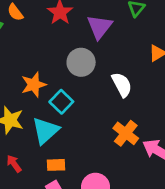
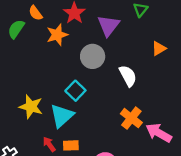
orange star: (34, 85) -> (57, 35), moved
red arrow: (14, 164) -> (49, 144), moved

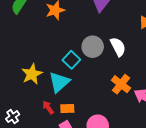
gray circle: (93, 56) -> (93, 47), moved
yellow star: (31, 107) -> (32, 74), turned 30

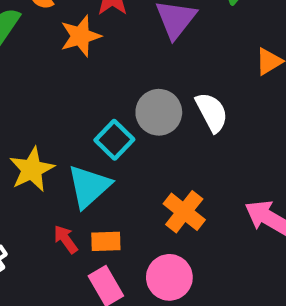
orange cross: (121, 84) -> (184, 212), moved

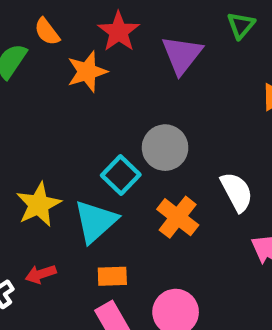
white semicircle: (212, 112) -> (237, 192), moved
orange cross: (184, 212) -> (178, 217), moved
red arrow: (66, 239) -> (41, 274), moved, turned -72

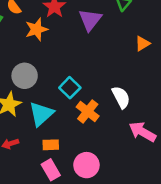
gray circle: (165, 148) -> (25, 76), moved
cyan square: (121, 175) -> (70, 88), moved

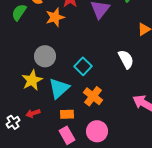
white semicircle: (121, 97) -> (126, 59), moved
orange cross: (88, 111) -> (93, 96), moved

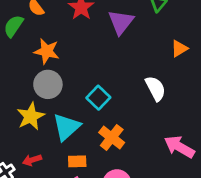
orange star: (55, 17) -> (47, 51), moved, turned 30

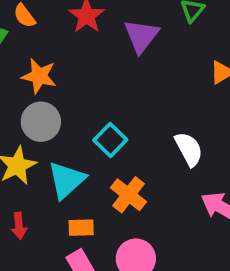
white semicircle: (155, 88) -> (189, 149), moved
red arrow: (32, 160) -> (19, 226), turned -78

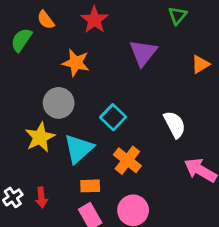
purple triangle: (141, 36) -> (143, 53), moved
orange star: (39, 76) -> (76, 63), moved
red arrow: (19, 226) -> (41, 197), moved

